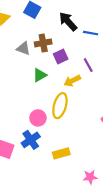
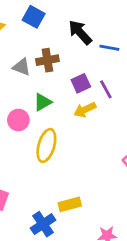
purple square: (61, 56) -> (81, 83), moved
yellow ellipse: (60, 106) -> (46, 145), moved
pink circle: (38, 118) -> (18, 120), moved
blue cross: (31, 140) -> (43, 224), moved

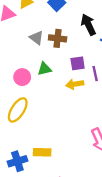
yellow ellipse: (46, 145) -> (18, 110), moved

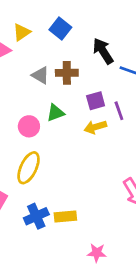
blue cross: (17, 161) -> (36, 216), moved

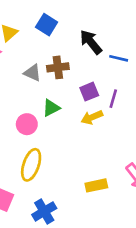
purple line: (119, 111) -> (113, 99), turned 42
yellow rectangle: (65, 217) -> (96, 185), moved

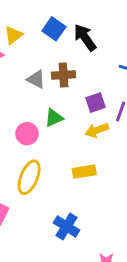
black arrow: (91, 42) -> (85, 37), moved
yellow rectangle: (96, 185) -> (84, 172), moved
blue cross: (44, 211) -> (67, 226), moved, turned -30

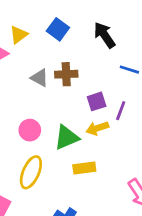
black arrow: (85, 37) -> (105, 35), moved
green triangle: (54, 118) -> (67, 138), moved, size x1.4

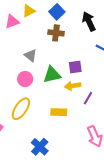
brown cross: (66, 74) -> (56, 33), moved
gray triangle: (40, 78) -> (30, 56), moved
purple line: (121, 111) -> (88, 98), moved
green triangle: (67, 138) -> (52, 75), moved

